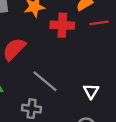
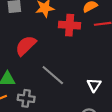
gray cross: (32, 109) -> (26, 98), moved

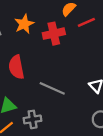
red semicircle: (26, 46) -> (16, 67), turned -40

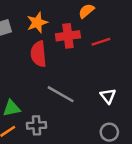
red line: (86, 22) -> (101, 42), moved
red semicircle: (16, 67) -> (38, 54), moved

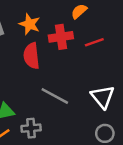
orange star: (37, 23) -> (30, 24), turned -30
white triangle: (108, 96) -> (103, 97), size x1.5

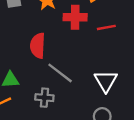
red semicircle: (32, 56) -> (38, 46), moved
gray cross: (31, 128) -> (44, 98), moved

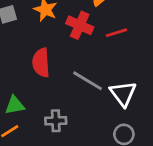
red cross: (75, 17) -> (80, 25), turned 30
gray line: (60, 73) -> (88, 81), moved

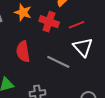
white triangle: (123, 94) -> (83, 47), moved

